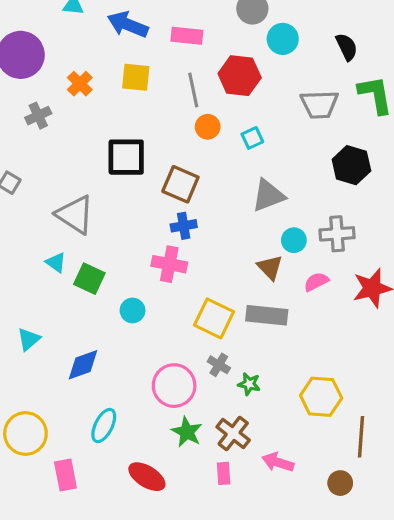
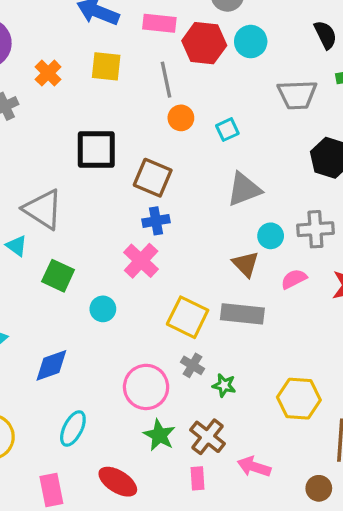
cyan circle: (283, 39) -> (251, 42), moved
red hexagon: (240, 76) -> (204, 43), moved
cyan triangle: (56, 263) -> (16, 246), moved
pink cross: (169, 264) -> (141, 261), turned 32
pink rectangle: (65, 475) -> (51, 490), moved

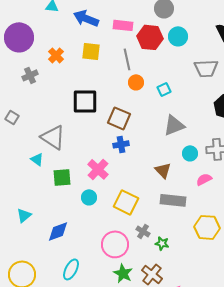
pink cross: (141, 261) -> (98, 169), moved
brown triangle: (246, 264) -> (163, 170), moved
green square: (58, 276) -> (62, 177), turned -30
yellow square: (188, 317) -> (126, 202), moved
yellow hexagon: (299, 399) -> (207, 227), moved

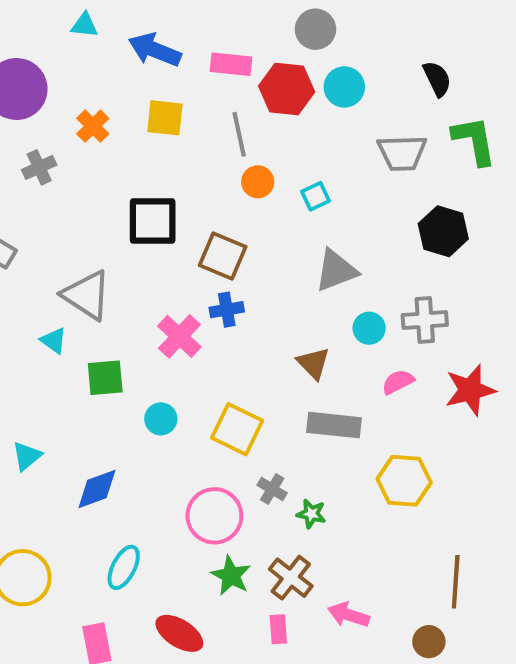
pink cross: (98, 169) -> (179, 336), moved

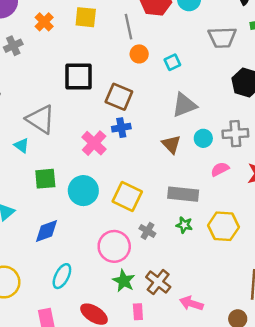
brown triangle: (313, 363) -> (171, 144), moved
green square: (105, 378) -> (45, 179), moved
cyan circle: (161, 419) -> (83, 191), size x1.6
green star: (311, 514) -> (184, 225), moved
pink rectangle: (278, 629) -> (138, 312), moved

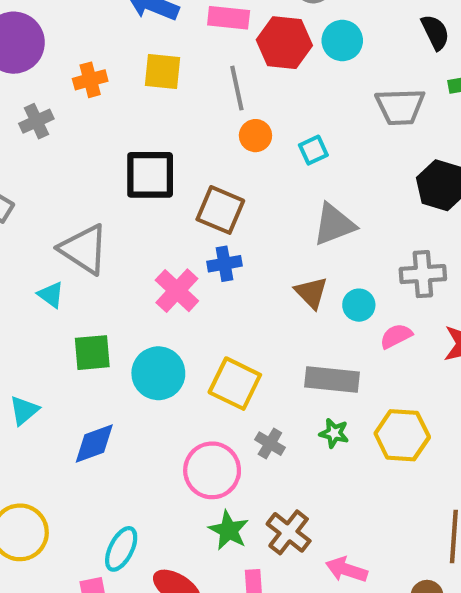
orange cross: (44, 22) -> (90, 80), turned 30
cyan circle: (203, 138) -> (359, 305), moved
cyan ellipse: (62, 276) -> (121, 549), moved

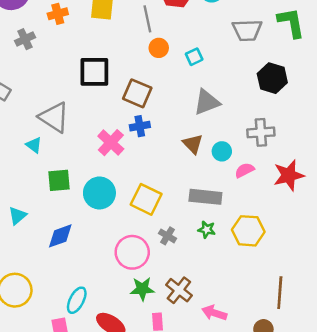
green star: (229, 530) -> (142, 289), turned -30

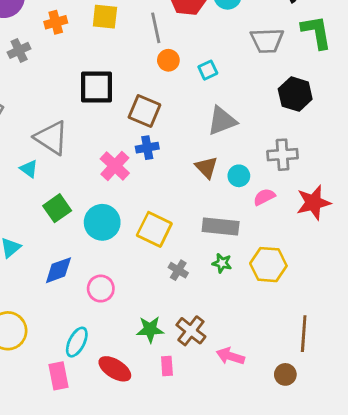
green square: (59, 180) -> (57, 208), turned -30
pink circle: (132, 252) -> (101, 289), moved, size x0.7

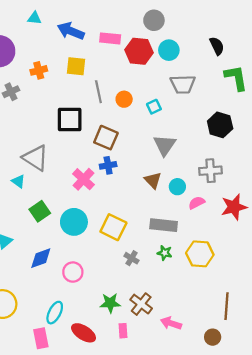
gray line: (156, 28) -> (98, 92), moved
gray trapezoid: (267, 41) -> (183, 84), moved
gray triangle: (222, 121) -> (165, 145), turned -35

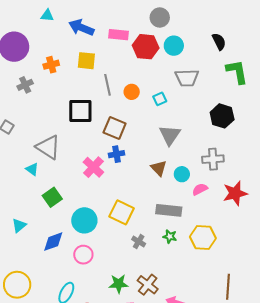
cyan circle: (74, 222) -> (84, 220), moved

